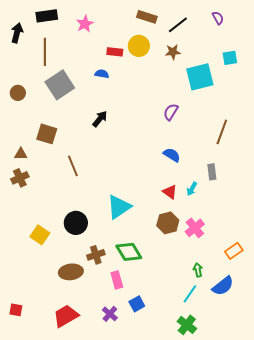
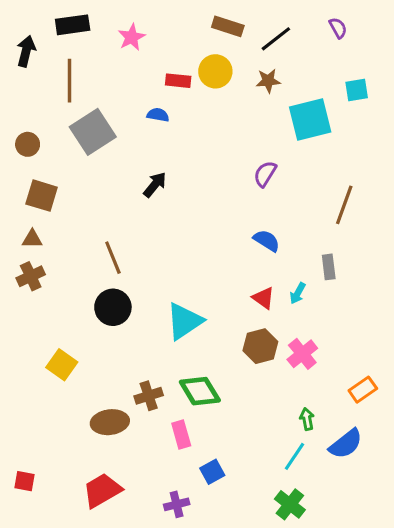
brown square: (47, 134) -> (42, 196), moved
black circle: (76, 223) -> (113, 307), moved
purple cross: (110, 314) -> (177, 504), moved, turned 35

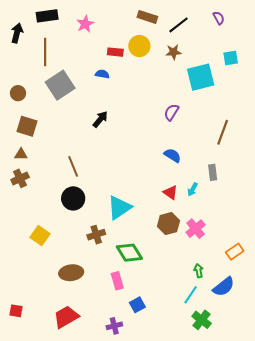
brown cross: (149, 396) -> (96, 235), moved
green cross: (290, 504) -> (202, 320), moved

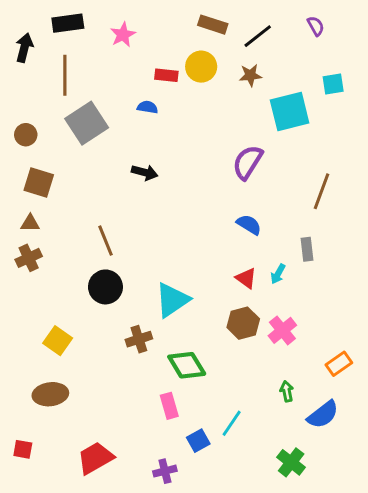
purple semicircle: (171, 112) -> (248, 162), size x1.4
black arrow: (100, 119) -> (145, 172), turned 66
brown ellipse: (71, 273) -> (50, 394), moved
cyan line: (191, 295) -> (232, 423), moved

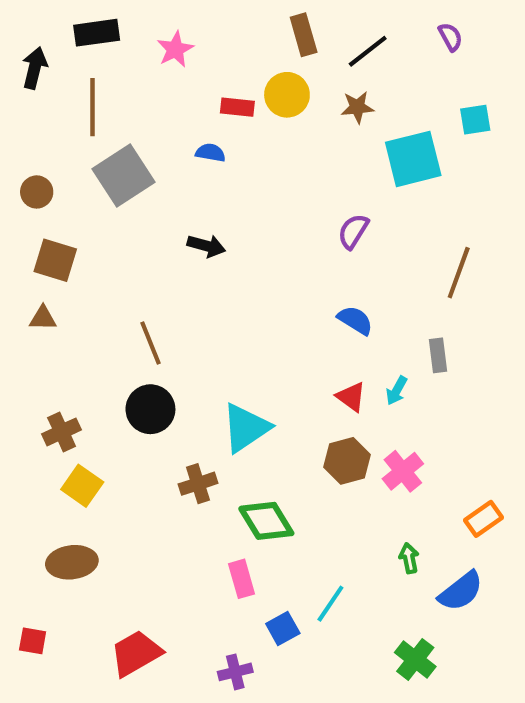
brown rectangle: (213, 25) -> (304, 35), turned 56
purple semicircle: (248, 162) -> (353, 231), size x0.7
brown cross: (29, 258) -> (62, 432), moved

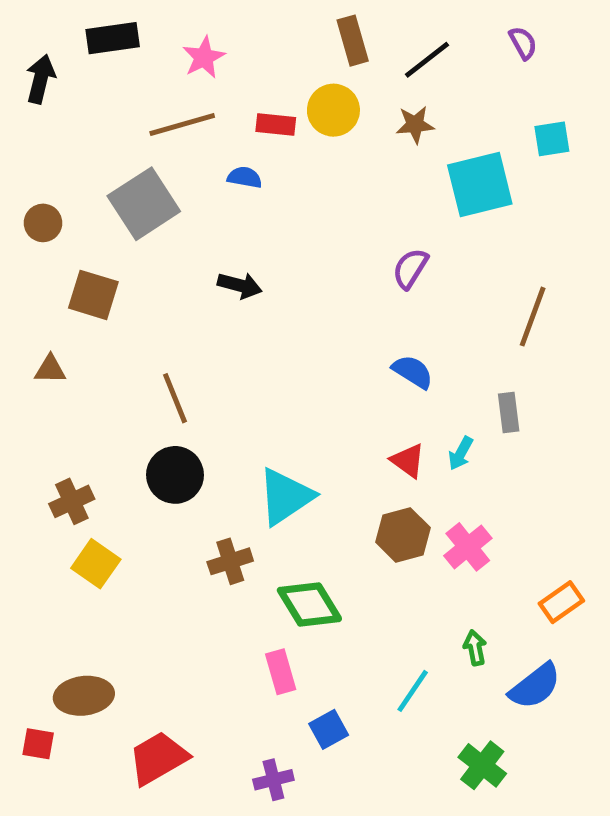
brown line: (93, 107) -> (182, 125), moved, turned 74
brown square: (55, 260) -> (93, 295), moved
brown ellipse: (72, 562) -> (84, 696), moved
cyan line: (330, 604) -> (413, 691), moved

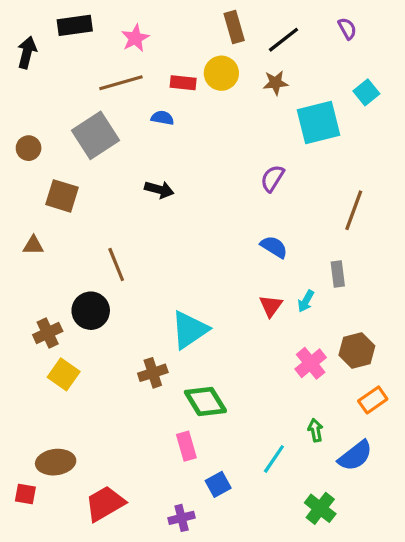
cyan square: (552, 139) -> (366, 92), turned -30
red triangle: (408, 461) -> (271, 306), turned 30
black circle: (175, 475) -> (91, 311), moved
brown hexagon: (403, 535) -> (357, 351), moved

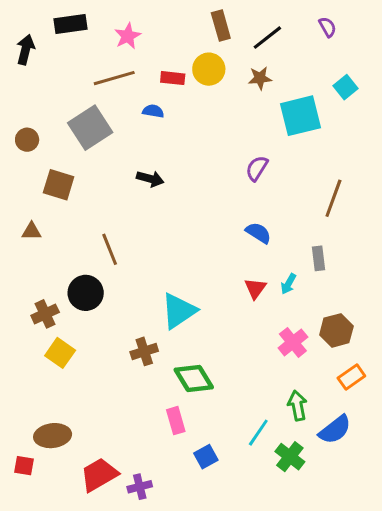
green arrow: (315, 430) -> (297, 406), size x1.4
green cross: (320, 508) -> (290, 457), moved
purple cross: (182, 518) -> (140, 487), moved

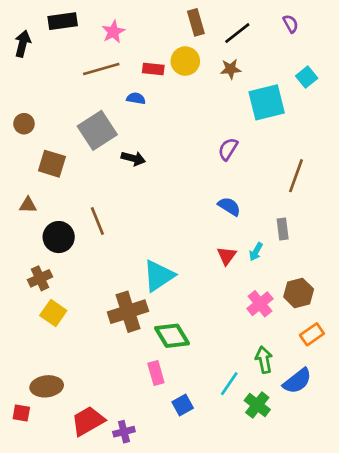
gray square: (90, 128) -> (97, 130), moved
black circle: (86, 293) -> (59, 237), moved
brown cross: (144, 351) -> (128, 312), size x1.6

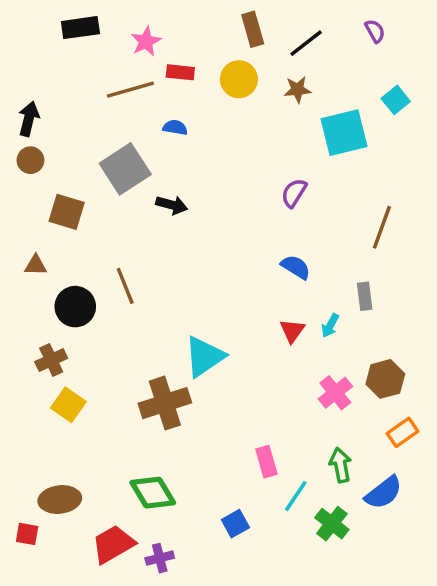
black arrow: (23, 44) -> (29, 119), moved
red rectangle: (153, 69) -> (180, 72), moved
green diamond: (172, 336) -> (153, 493), moved
pink rectangle: (156, 373) -> (266, 462), moved

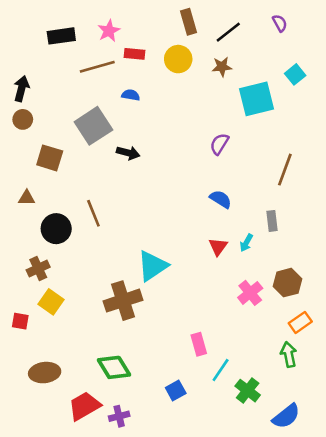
black rectangle: (80, 28) -> (61, 36), moved
green arrow: (341, 465) -> (289, 355), moved
blue semicircle: (384, 493) -> (286, 416), moved
red square: (27, 534) -> (20, 321), moved

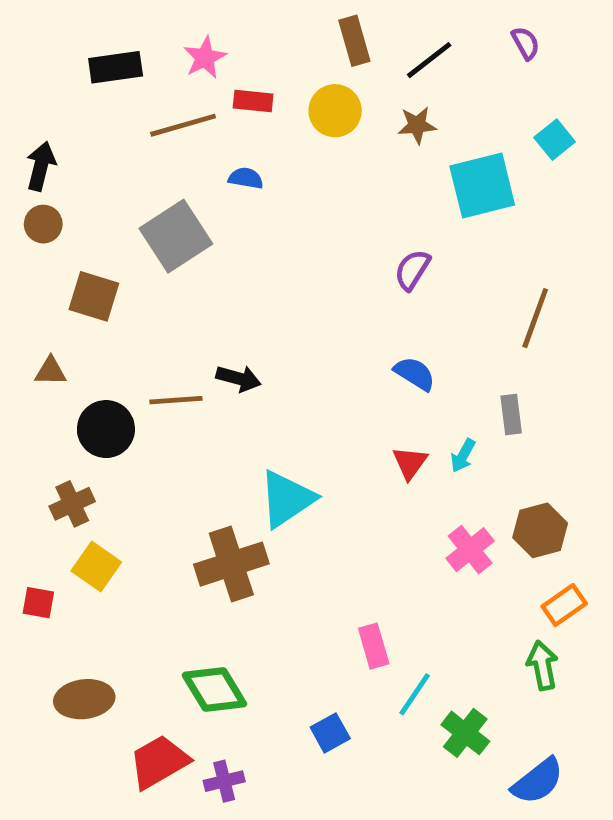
black arrow: (128, 153) -> (239, 378), moved
brown line: (93, 213) -> (176, 400), turned -72

